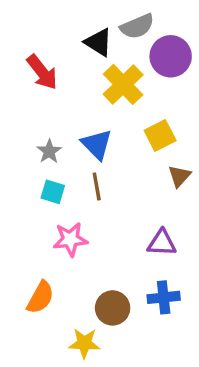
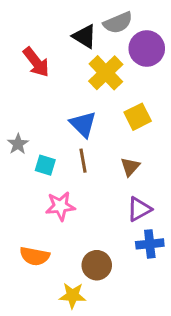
gray star: (49, 151) -> (18, 144), moved
brown triangle: (179, 176) -> (130, 167), moved
purple triangle: (162, 243) -> (139, 209), turned -32
orange semicircle: (40, 297) -> (35, 256), turned 72
blue cross: (164, 297) -> (150, 244), moved

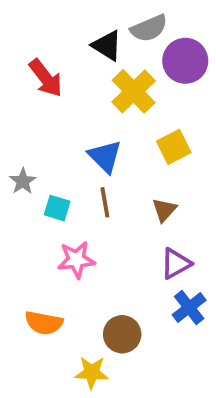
blue cross: (150, 244) -> (189, 307), turned -32

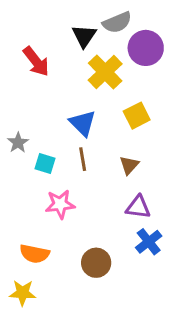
black triangle: (107, 45) -> (84, 36), turned 32
purple triangle: (176, 264) -> (138, 207), turned 36
yellow star: (92, 373) -> (23, 293), moved

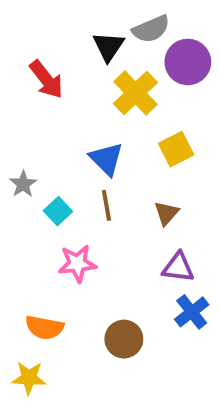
cyan square: (45, 164) -> (58, 211), turned 30

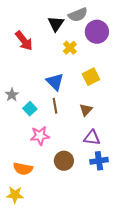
yellow cross: (135, 93) -> (70, 48), size x0.6
blue cross: (192, 312) -> (99, 161), turned 30
brown circle: (124, 339) -> (64, 161), moved

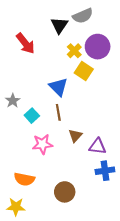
purple circle: (97, 32) -> (98, 47), moved
yellow square: (91, 77) -> (84, 71), moved, turned -30
brown triangle: (86, 110) -> (75, 136), moved
brown circle: (64, 161) -> (65, 192), moved

